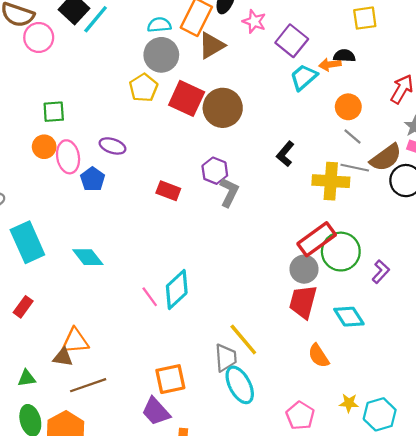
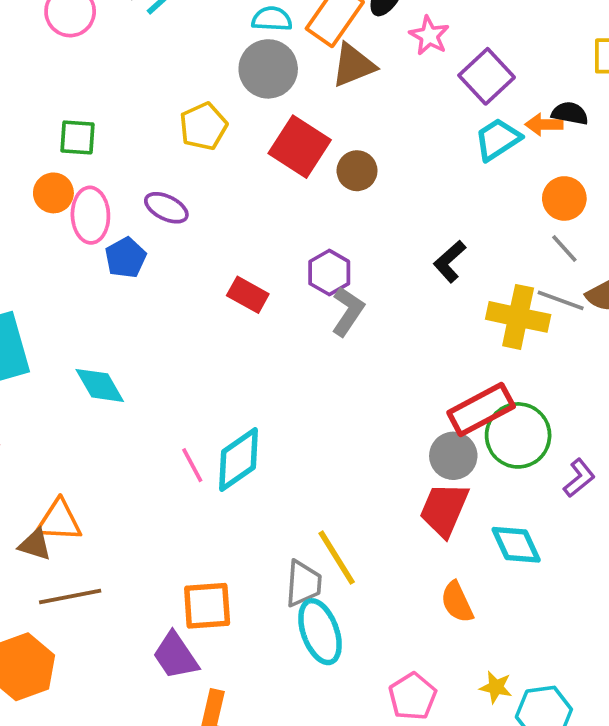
yellow pentagon: (143, 88) -> (203, 126), moved
brown circle: (223, 108) -> (357, 171), size x0.6

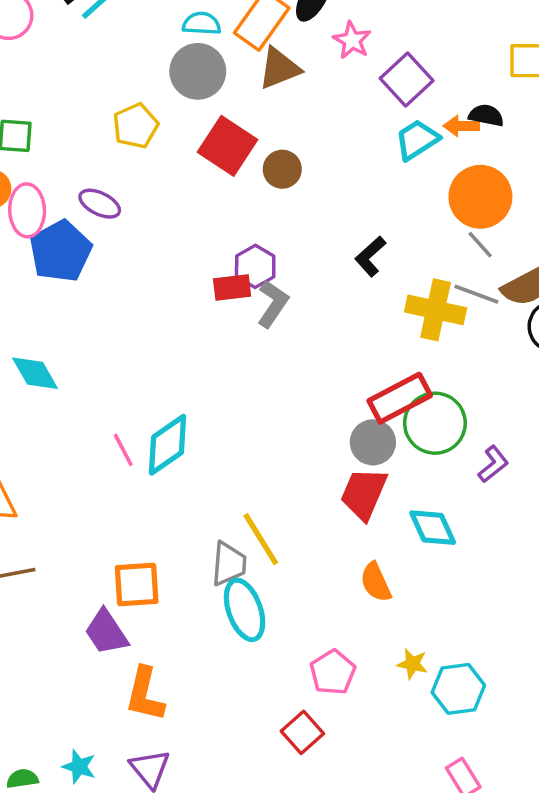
orange circle: (564, 198) -> (480, 197), size x1.5
blue pentagon: (126, 258) -> (60, 251), size x1.6
red rectangle: (248, 295) -> (232, 288), moved, turned -36

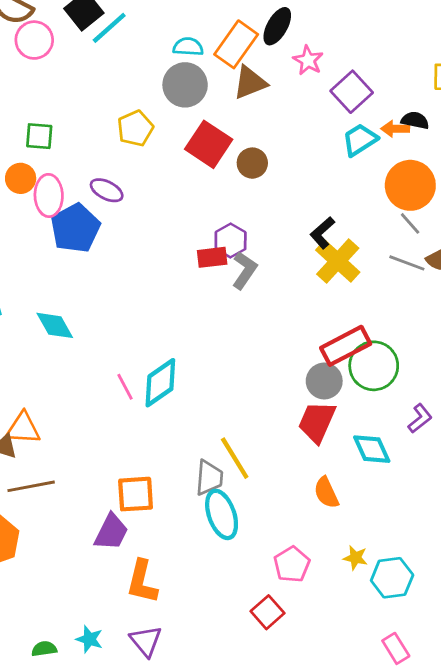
yellow cross: (436, 310) -> (338, 261), moved, turned 30
purple L-shape: (493, 464) -> (420, 418), moved
purple trapezoid: (106, 632) -> (111, 532), turned -120

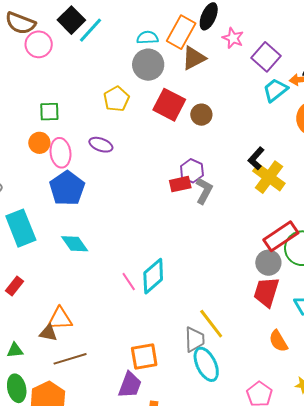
blue pentagon: (75, 228) -> (67, 188), moved

